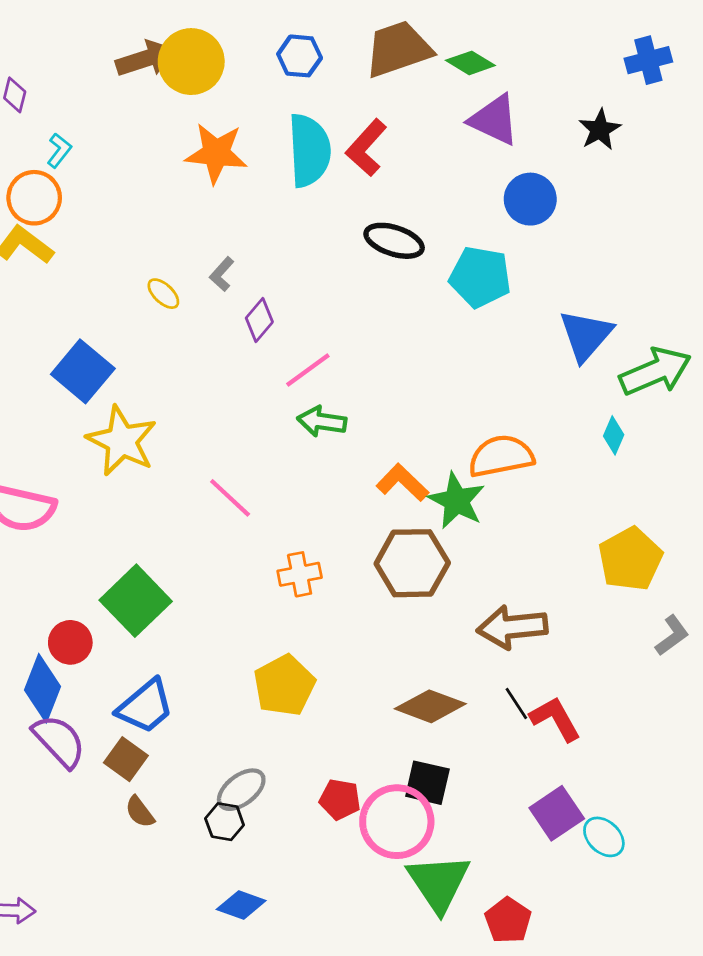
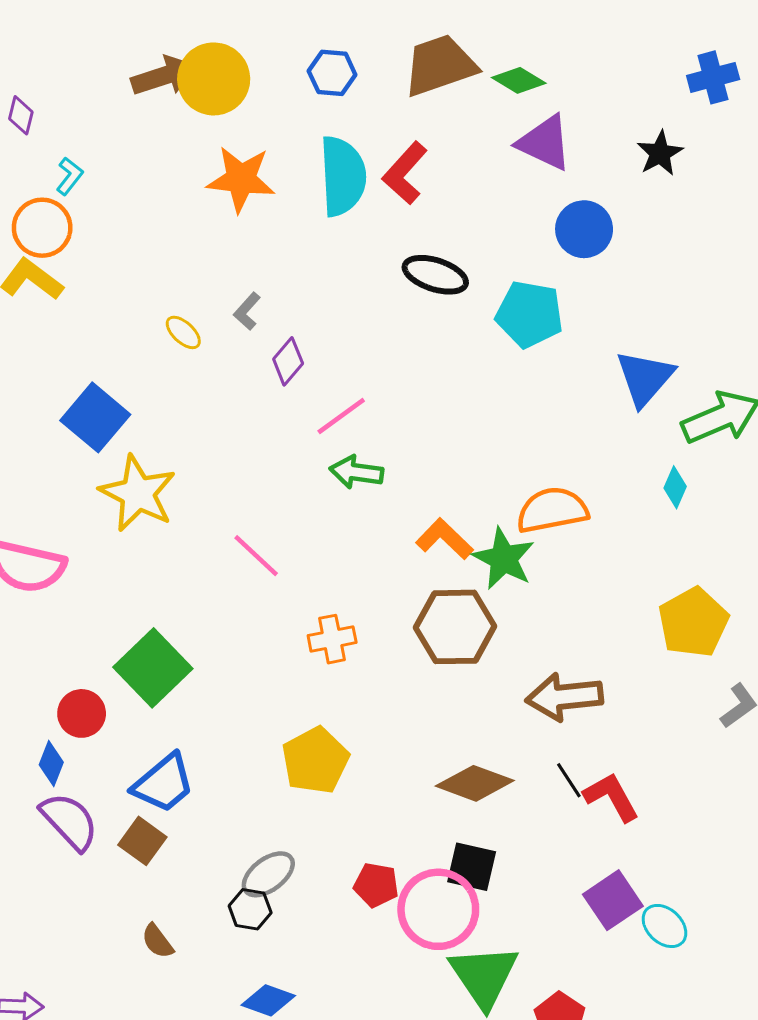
blue diamond: (42, 688) -> (51, 764), size x0.6
brown semicircle: (140, 812) -> (157, 941), moved

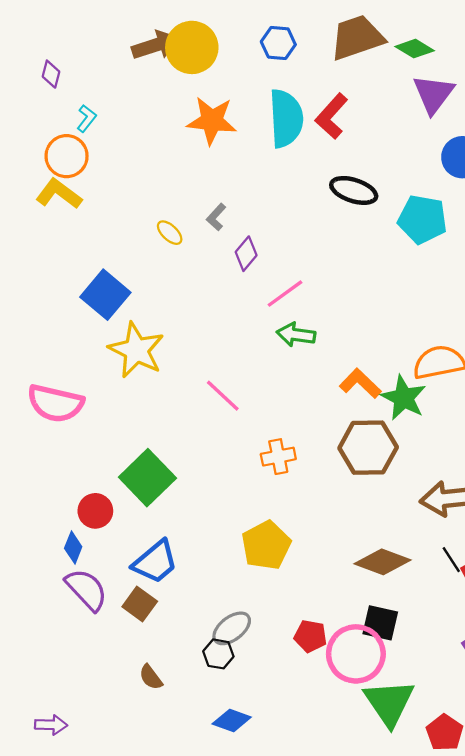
purple triangle: (545, 143) -> (433, 94), turned 42

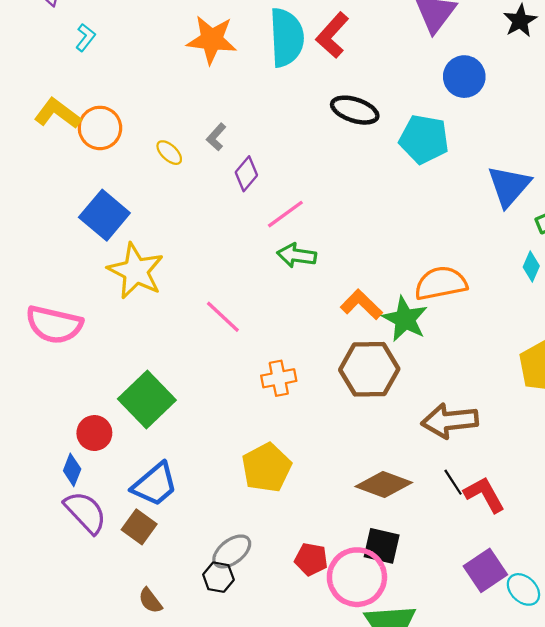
orange circle: (67, 156) -> (100, 128), moved

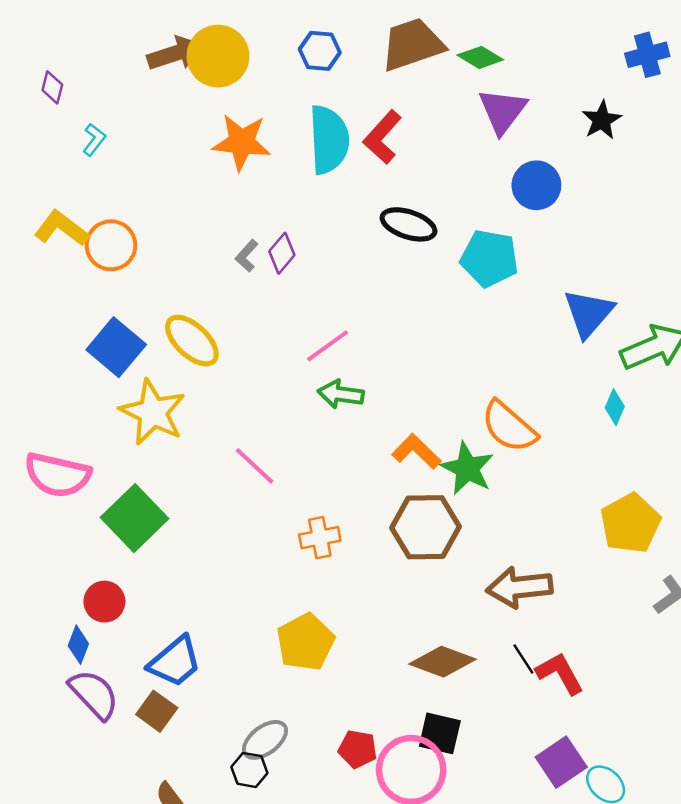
yellow ellipse: (169, 153) -> (192, 341), moved, size x1.8
purple diamond: (246, 174) -> (282, 253), moved
orange semicircle: (441, 283) -> (509, 427), turned -128
green square: (147, 399) -> (134, 518), moved

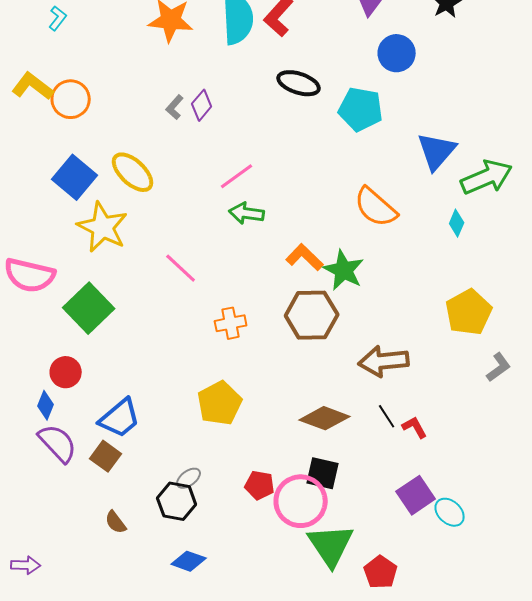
orange semicircle: (509, 427) -> (376, 207), moved
red L-shape: (560, 673) -> (415, 427), size x0.7
gray ellipse: (265, 740) -> (189, 478), size x0.7
black hexagon: (249, 770) -> (177, 501), size x1.4

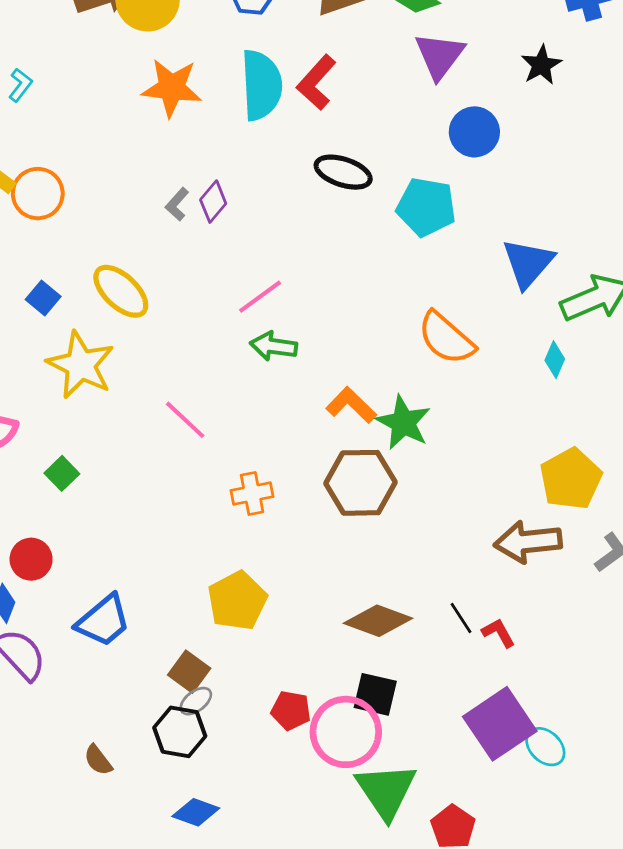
blue square: (75, 177) -> (43, 298), size x0.6
green square: (89, 308) -> (62, 473), size x0.5
brown arrow: (384, 361) -> (528, 542), moved
brown square: (106, 456) -> (189, 672), moved
purple square: (416, 495) -> (500, 724), size x1.4

